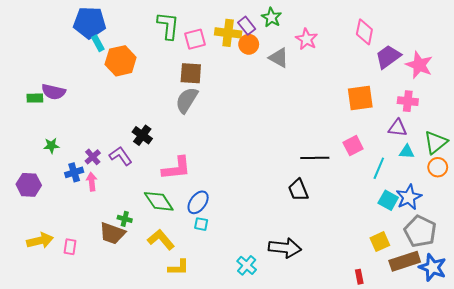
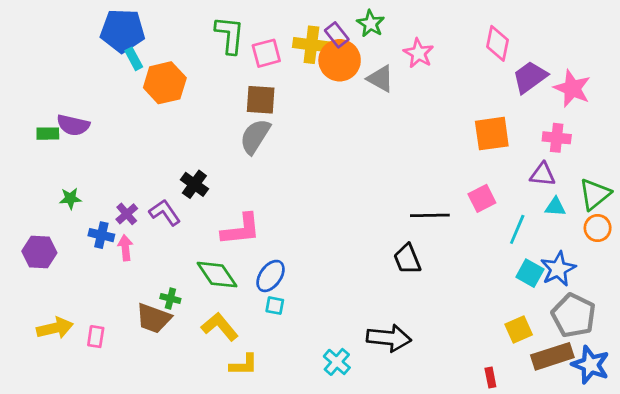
orange circle: (249, 44) -> (340, 60), size x1.5
blue cross: (74, 172) -> (101, 235), turned 30

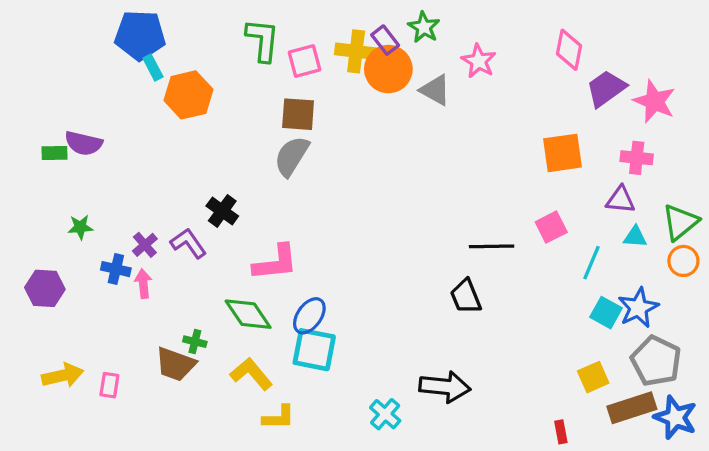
cyan square: (275, 306) -> (314, 350), size x2.0

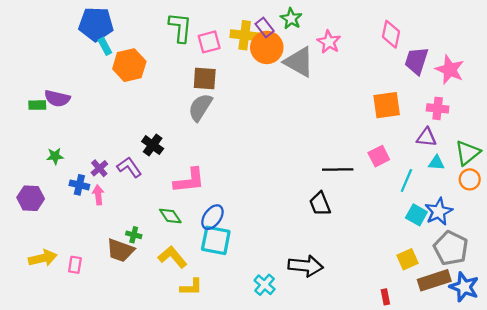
purple trapezoid: (606, 88) -> (416, 61), turned -36
gray triangle: (435, 90) -> (299, 62), size x1.4
green diamond: (248, 314) -> (170, 216), size x0.7

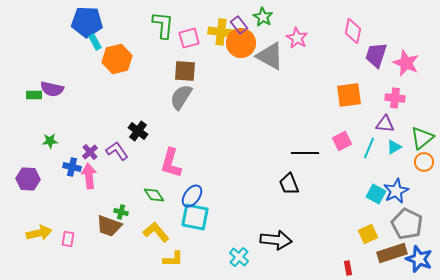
cyan triangle: (436, 163) -> (394, 147), turned -35
pink L-shape: (189, 181) -> (171, 163), turned 112
cyan line: (406, 181) -> (369, 148), moved
pink arrow: (98, 195) -> (89, 176), size x1.4

